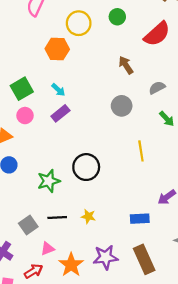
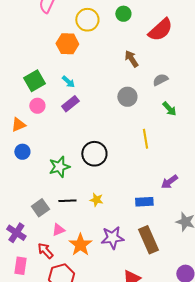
red arrow: (34, 271) -> (45, 251), turned -102

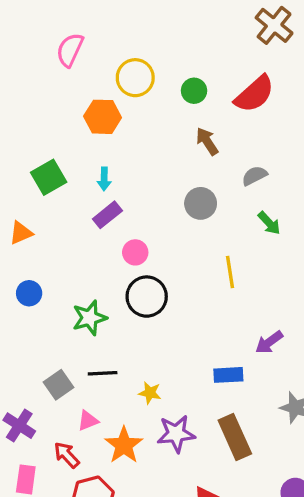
green circle: (123, 14) -> (194, 91), moved
cyan arrow: (68, 82) -> (104, 179), turned 48
pink circle: (37, 106) -> (135, 252), moved
orange triangle: (18, 125) -> (21, 233), moved
yellow star: (96, 200) -> (150, 393), moved

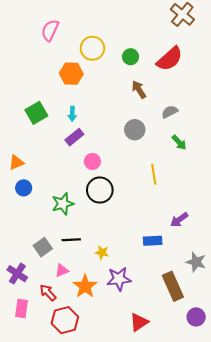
orange triangle: (21, 233) -> (16, 163), moved
brown rectangle: (235, 437) -> (173, 286), moved

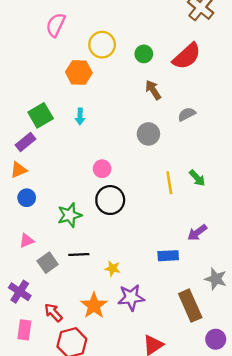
purple rectangle: (74, 137) -> (26, 142), moved
green arrow: (179, 142) -> (197, 178), moved
pink triangle: (62, 270) -> (27, 241), moved

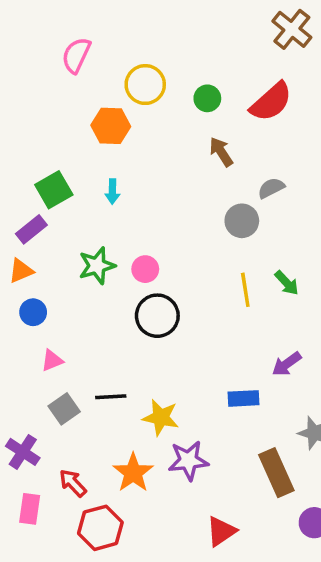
gray circle: (148, 134) -> (242, 221), moved
green star: (70, 215) -> (97, 266), moved
pink triangle: (27, 241) -> (52, 361), moved
yellow star: (112, 268) -> (161, 417), size x1.5

